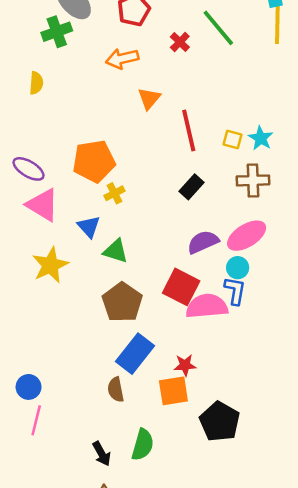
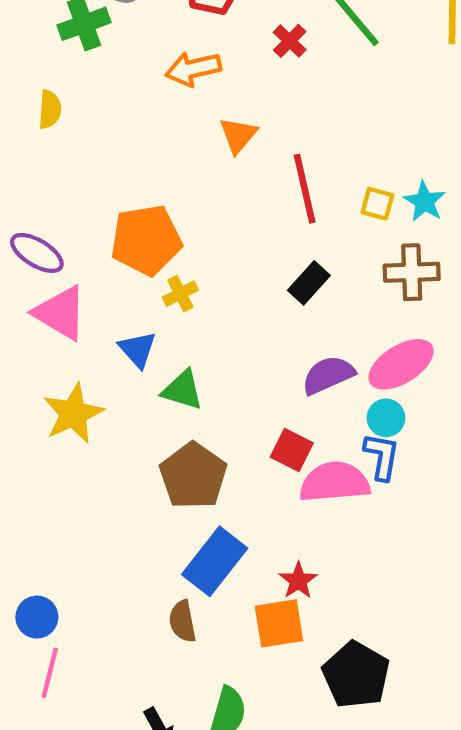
red square: (181, 287) -> (292, 450), size x0.7
red star: (185, 365) -> (298, 581), turned -30

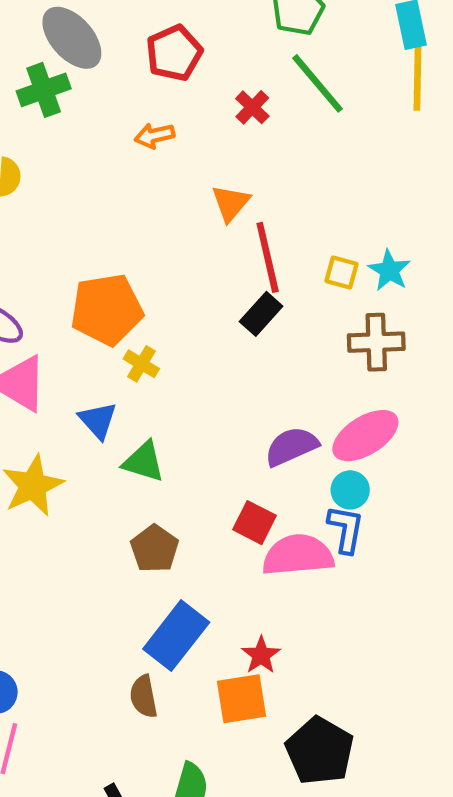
orange arrow: (193, 69) -> (154, 136), size x0.7
orange triangle: (238, 135) -> (231, 203), moved
black rectangle: (309, 283) -> (261, 314), moved
yellow cross: (180, 294) -> (141, 364), turned -32
brown pentagon: (193, 476) -> (154, 549), size x0.7

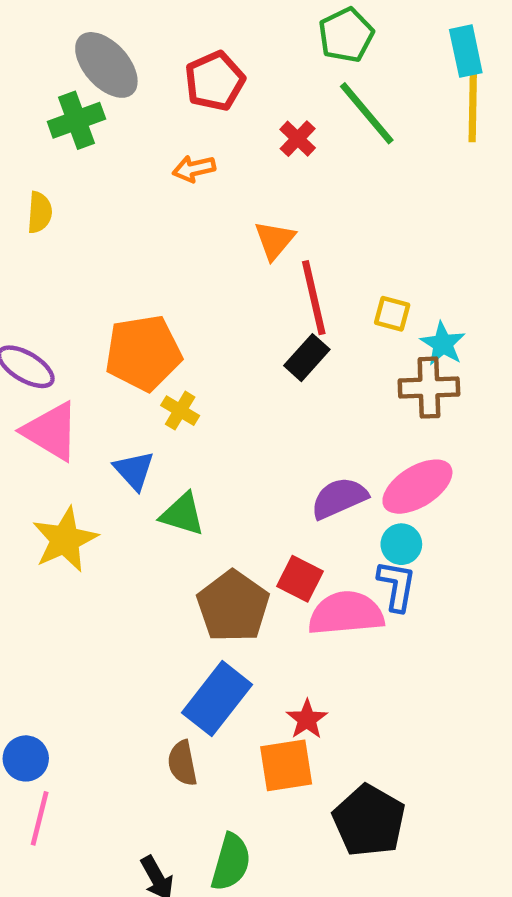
cyan star: (389, 270) -> (443, 344), moved
brown pentagon: (154, 549) -> (233, 606), moved, size x1.4

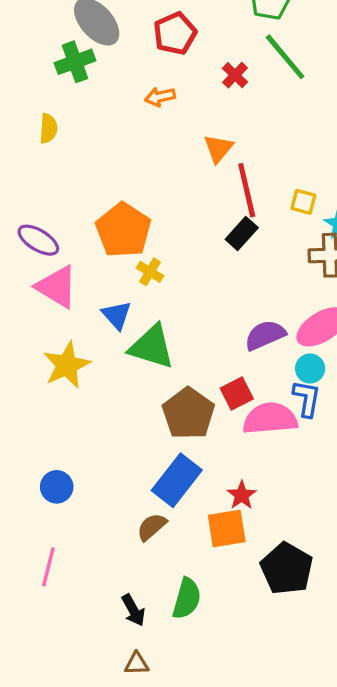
orange pentagon: (143, 353) -> (123, 230), turned -30
green triangle: (182, 514) -> (152, 347), size x1.4
red square: (300, 579) -> (237, 394), turned 36
blue circle: (26, 758) -> (57, 487), moved
brown semicircle: (182, 763) -> (152, 527), turned 60

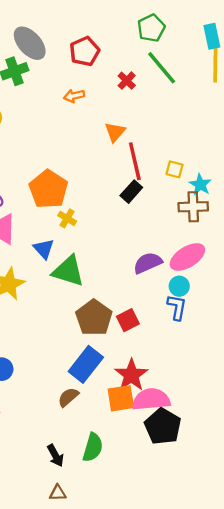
red square: (237, 394) -> (128, 320), moved
pink semicircle: (270, 419) -> (151, 399), moved
red star: (242, 495) -> (131, 375), size x1.6

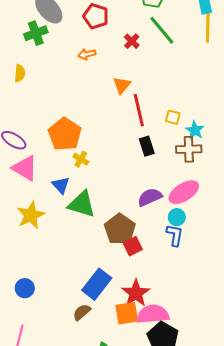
red pentagon: (85, 51) -> (96, 16), turned -30
black rectangle: (131, 192) -> (147, 146), moved, turned -60
brown pentagon: (94, 318) -> (120, 229), moved

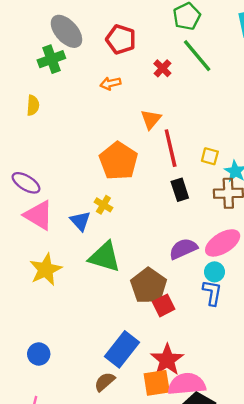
orange pentagon: (65, 134) -> (119, 161), moved
blue triangle: (61, 185) -> (80, 221), moved

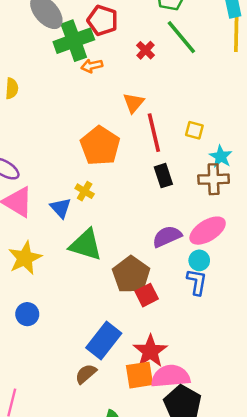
green cross: (51, 59) -> (74, 41), moved, size x1.4
yellow square: (210, 156) -> (194, 130), moved
blue circle: (39, 354) -> (27, 314), moved

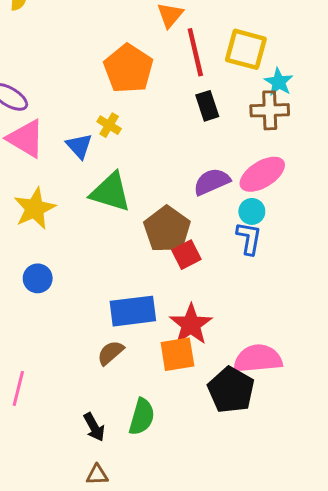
yellow square: (194, 130) -> (246, 49), size x1.8
blue rectangle: (104, 340) -> (133, 311), turned 45
pink semicircle: (171, 376) -> (258, 359), moved

